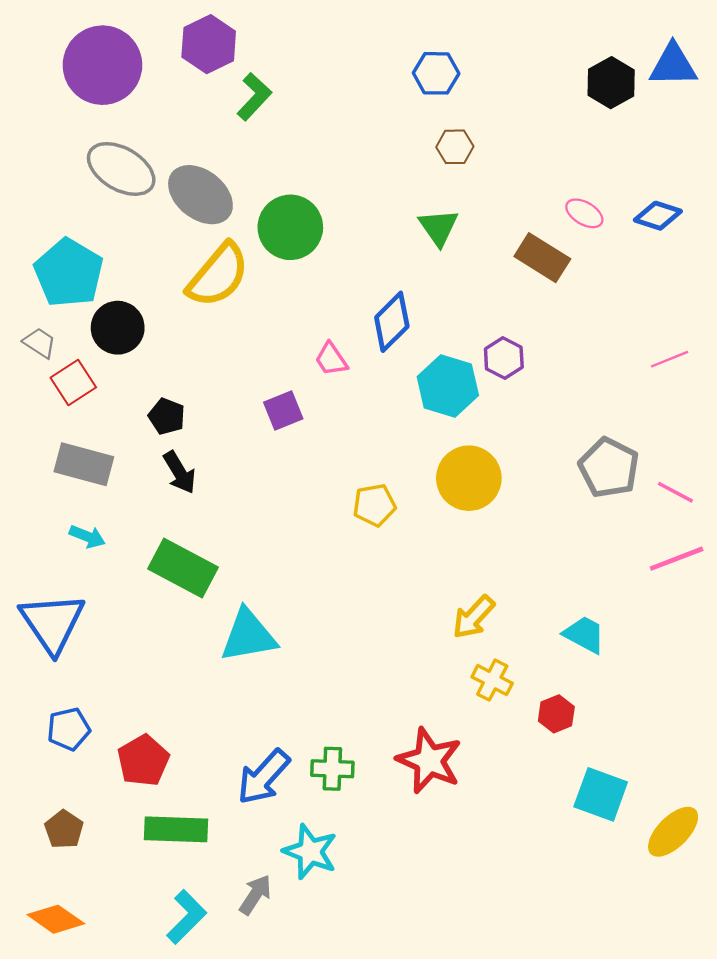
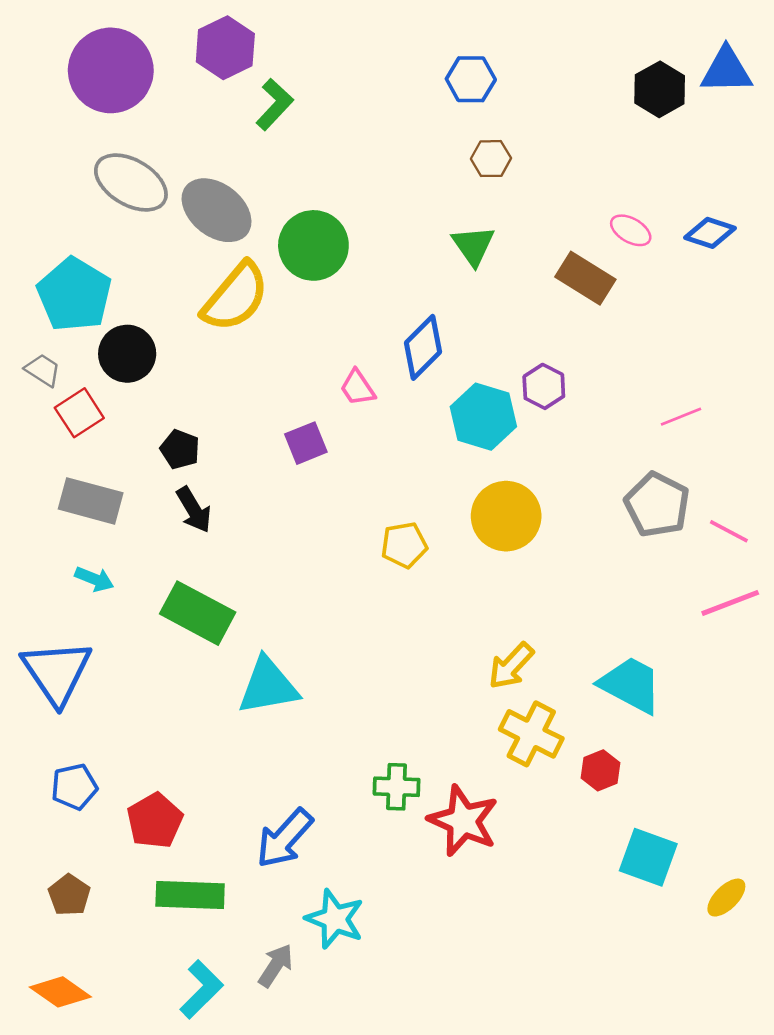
pink line: (670, 359) -> (681, 417), moved
cyan trapezoid: (584, 635) -> (631, 685), size x1.4
yellow cross: (492, 680) -> (531, 734), size x1.4
green cross: (332, 769) -> (397, 787), moved
yellow ellipse: (673, 832) -> (726, 898), size x0.7

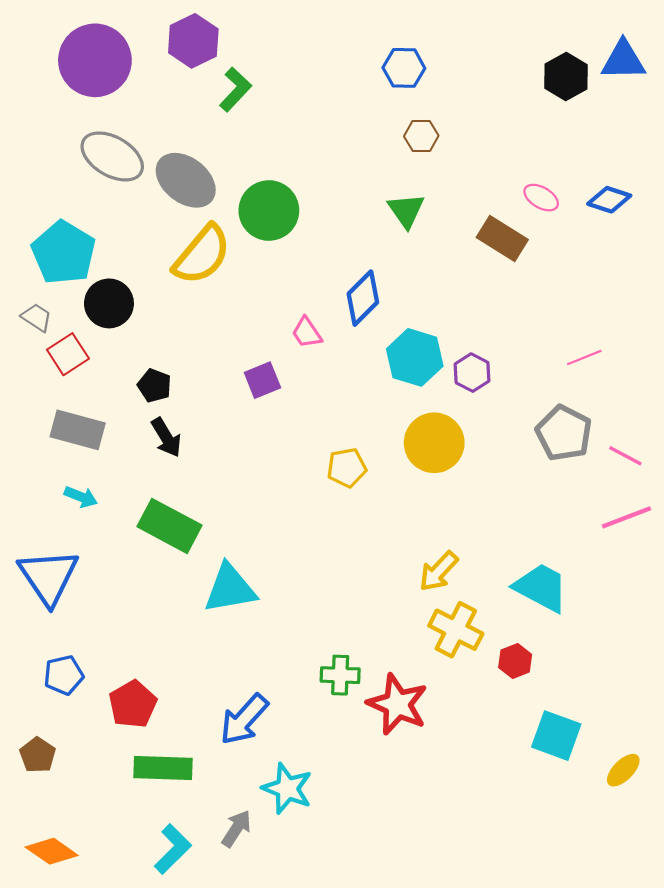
purple hexagon: (544, 386) -> (472, 373), moved
brown pentagon: (69, 895) -> (38, 755), moved

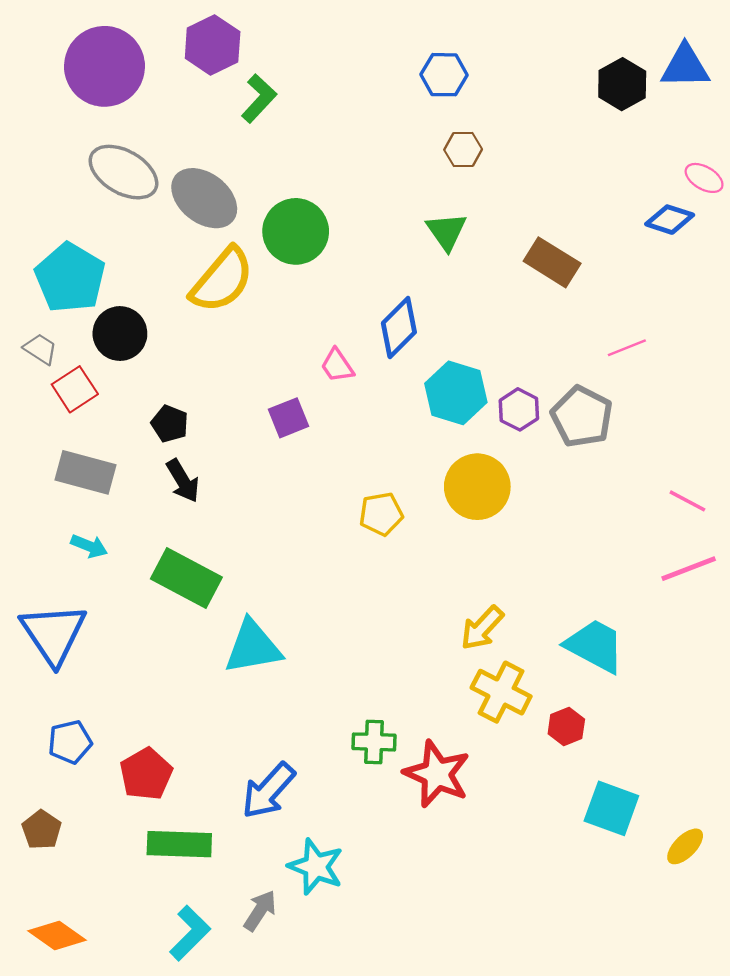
pink ellipse: (541, 198) -> (704, 178), moved
pink line: (584, 357) -> (627, 348), moved
gray pentagon: (564, 433) -> (582, 417), moved

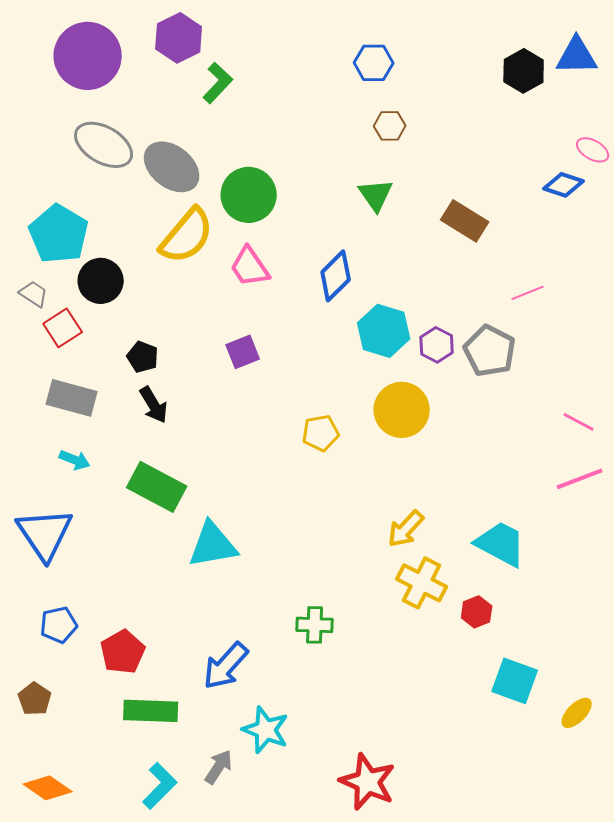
pink trapezoid: (337, 366) -> (250, 267), moved, size x1.4
red star: (437, 774) -> (368, 782), moved

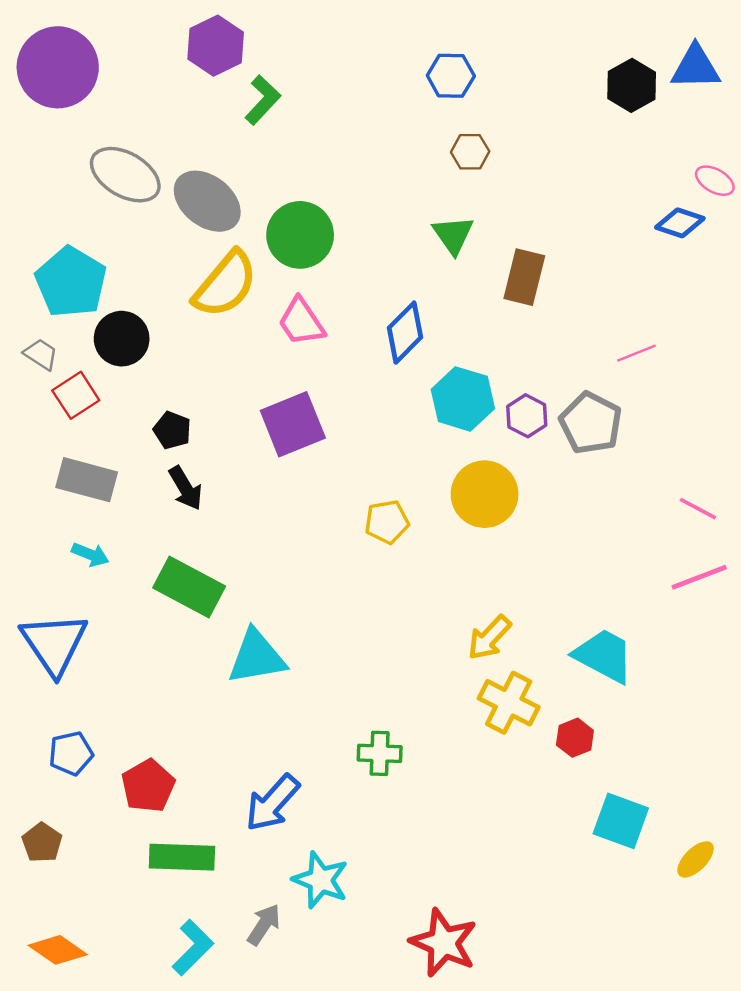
purple circle: (88, 56) -> (58, 67), moved
brown rectangle: (465, 221) -> (524, 277), moved, turned 72
purple square: (243, 352) -> (293, 424), size x1.6

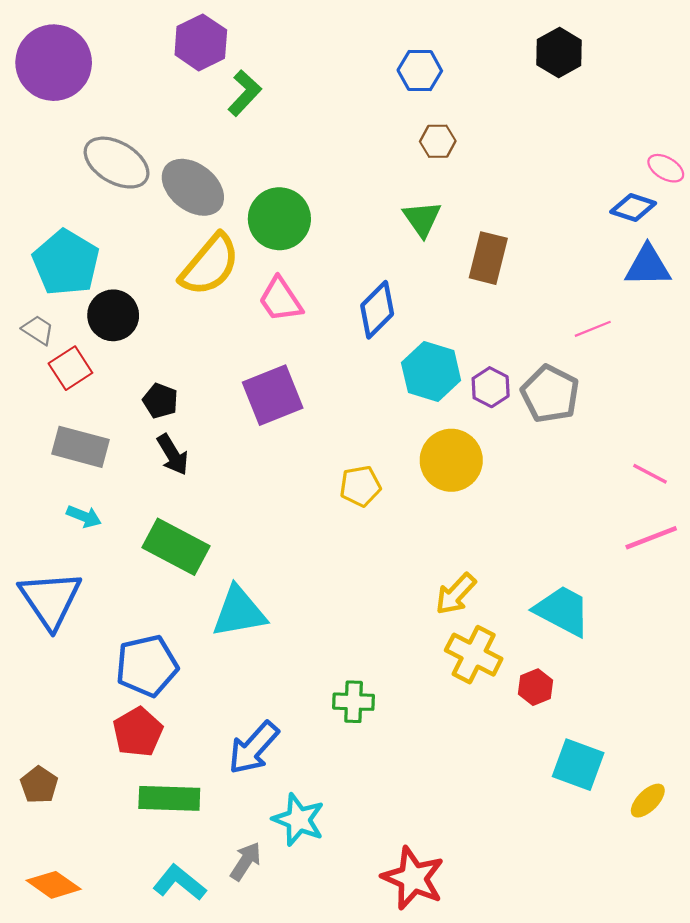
blue triangle: (696, 67) -> (648, 266), moved
black hexagon: (632, 85) -> (559, 53), moved
blue pentagon: (71, 753) -> (147, 666), moved, size x1.5
cyan L-shape: (193, 947) -> (179, 883), turned -96

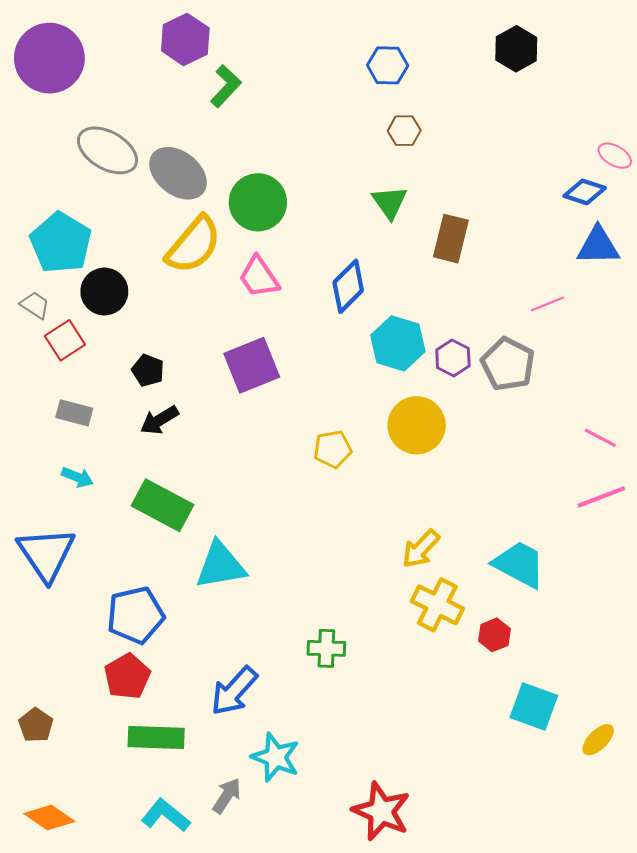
gray rectangle: (81, 447) -> (74, 413), size x0.7
black arrow: (173, 455) -> (159, 420), turned 90

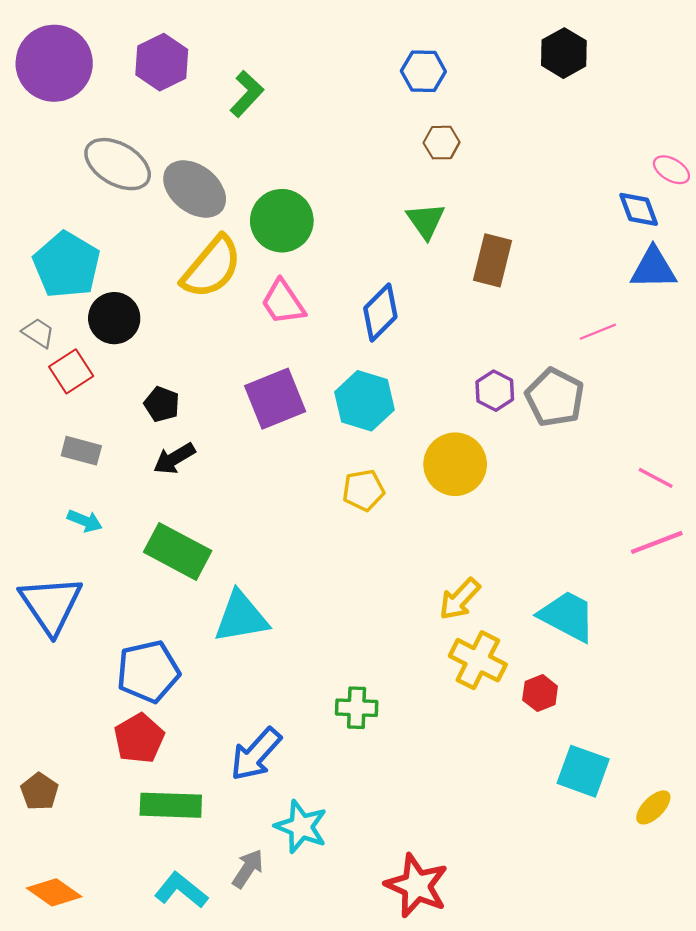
purple hexagon: (185, 39) -> (162, 62), moved
blue diamond: (585, 192) -> (639, 209), turned 51
cyan hexagon: (398, 343) -> (365, 401), moved

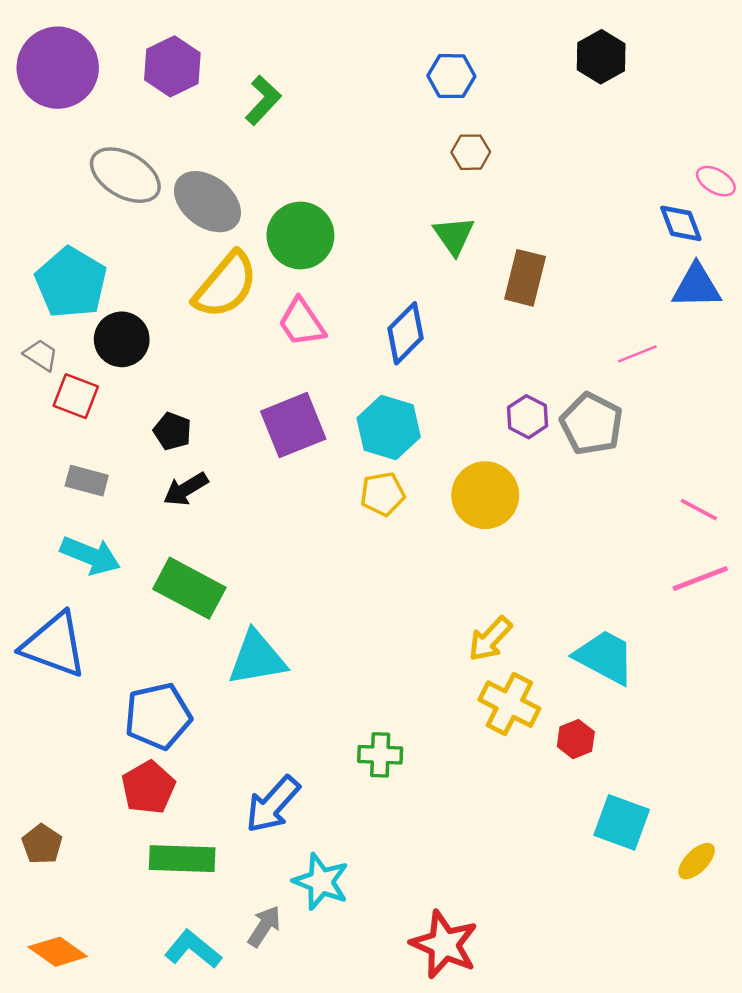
red square: (71, 371) -> (76, 396), turned -36
yellow pentagon: (363, 490) -> (383, 494), moved
cyan arrow: (85, 521) -> (90, 556), size x1.6
blue triangle: (51, 605) -> (54, 645), turned -36

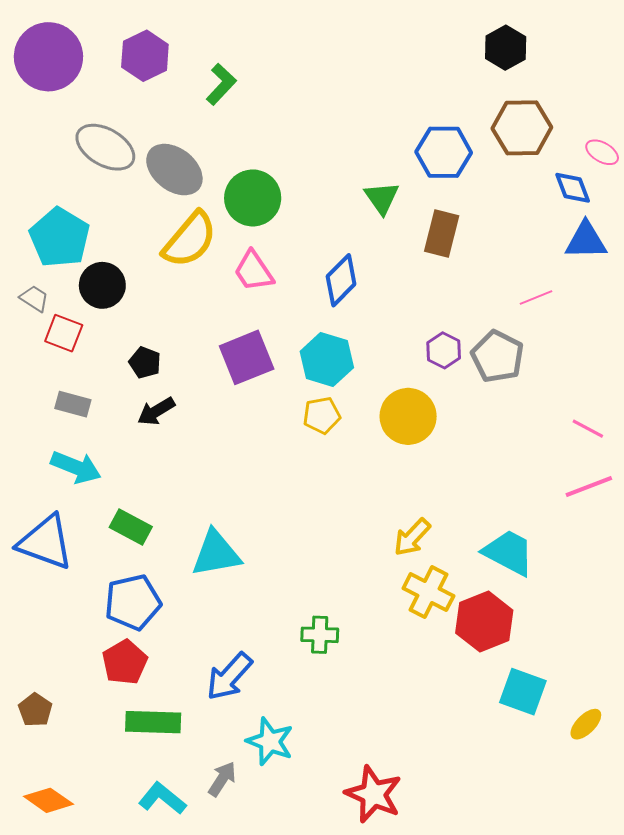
blue hexagon: (451, 76) -> (444, 152), moved, size x1.4
brown hexagon: (471, 152) -> (522, 128), moved, size x1.8
green rectangle: (189, 588) -> (131, 527), moved, size x0.7
red hexagon: (576, 739) -> (484, 622), size x1.8

